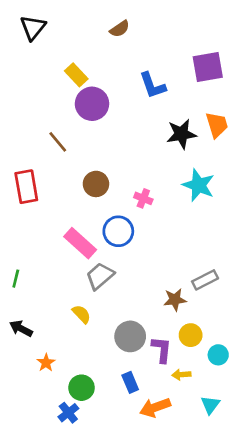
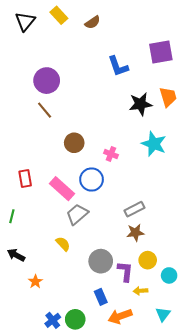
yellow rectangle: (76, 75) -> (59, 15), moved
purple circle: (92, 104) -> (47, 81), moved
red rectangle: (26, 187) -> (25, 179), moved, size x0.7
gray rectangle: (205, 280) -> (134, 209), moved
green circle: (82, 388) -> (75, 319), moved

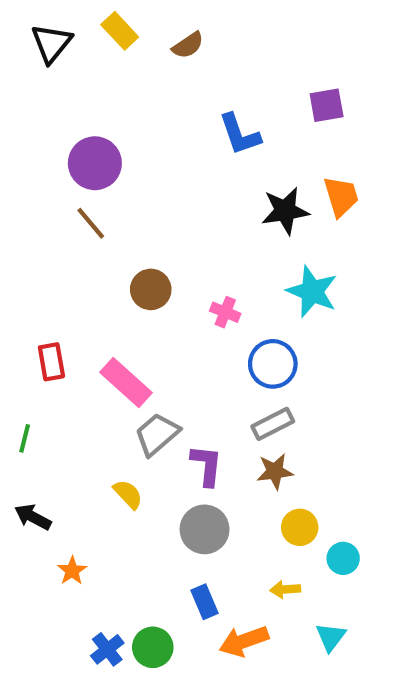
purple square: (161, 52) -> (327, 105), size x0.7
blue circle: (92, 180) -> (273, 364), moved
purple L-shape: (125, 271) -> (207, 465), moved

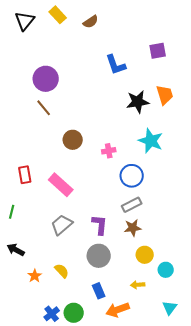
pink cross: (225, 312) -> (109, 151), turned -32
gray trapezoid: (157, 434) -> (62, 225), moved
yellow semicircle: (128, 494) -> (62, 271), moved
cyan triangle: (331, 637) -> (170, 308), moved

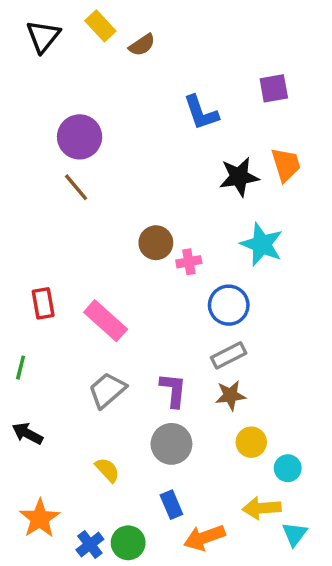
brown semicircle: (91, 22) -> (142, 45), moved
brown circle: (73, 140) -> (156, 243), moved
orange star: (35, 276) -> (40, 518), moved, size x1.6
yellow arrow: (138, 285) -> (262, 508), moved, size x1.5

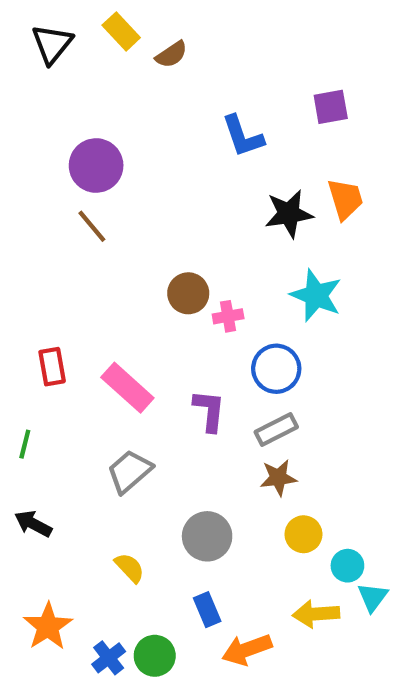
purple L-shape: (173, 390) -> (209, 411), moved
cyan triangle: (295, 534) -> (373, 597), moved

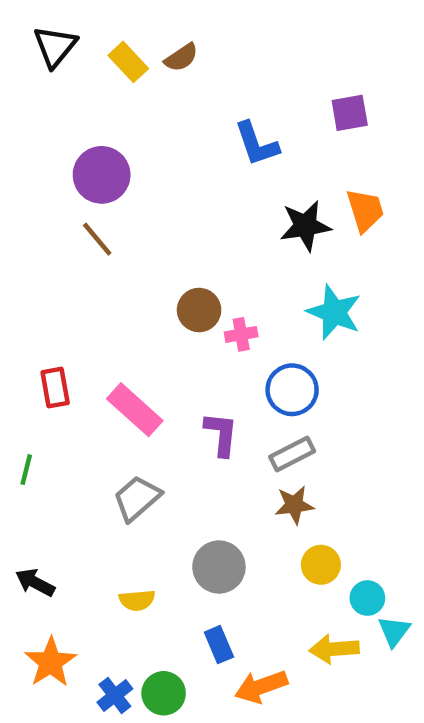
yellow rectangle: (121, 31) -> (128, 62), moved
black arrow: (33, 524) -> (35, 582), moved
yellow semicircle: (130, 568) -> (137, 600), turned 128

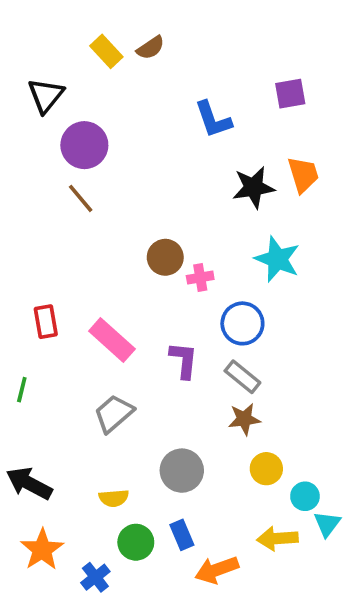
black triangle: (55, 46) -> (46, 95), moved
gray rectangle: (292, 454) -> (242, 377), turned 66
black arrow: (35, 582) -> (29, 483), size x1.4
green circle: (164, 693) -> (136, 542), moved

